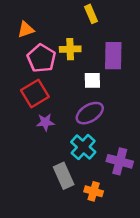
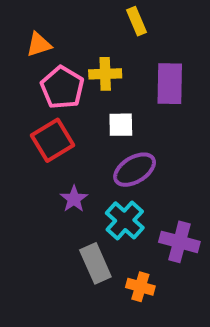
white square: (92, 80) -> (121, 125), moved
purple star: (45, 122) -> (74, 199), moved, turned -30

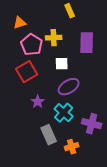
orange cross: (140, 287) -> (72, 147), turned -32

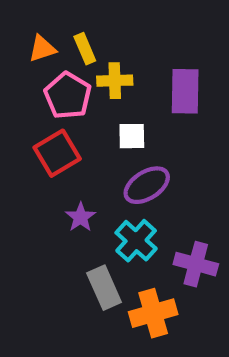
yellow rectangle: (70, 11) -> (85, 49), moved
orange cross: (72, 147) -> (153, 313), size x1.5

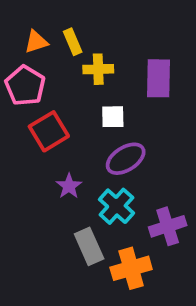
pink pentagon: (68, 96) -> (25, 86), moved
purple cross: (196, 264) -> (168, 226), turned -33

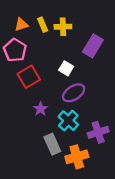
yellow cross: (98, 69) -> (63, 27), moved
purple rectangle: (158, 78) -> (93, 46), turned 30
white square: (113, 117) -> (66, 68), turned 32

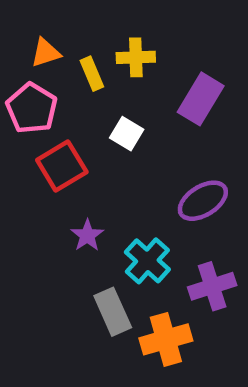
yellow rectangle: (43, 25) -> (92, 74), moved
white square: (66, 68) -> (127, 134), moved
purple ellipse: (74, 93) -> (203, 201), moved

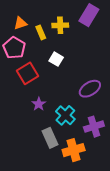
purple rectangle: (201, 99) -> (89, 15), moved

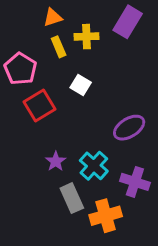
orange triangle: (20, 23) -> (53, 17), moved
purple star: (39, 104) -> (56, 161), moved
purple cross: (94, 127) -> (135, 182), turned 36

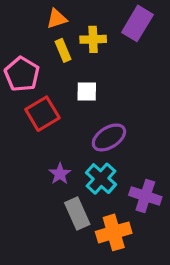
white square: (81, 85) -> (87, 92), turned -30
purple ellipse: (129, 128) -> (109, 137), moved

